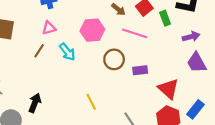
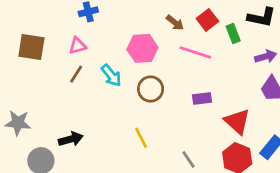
pink triangle: (49, 28) -> (77, 46), moved
brown circle: (114, 59) -> (151, 89), moved
black arrow: (35, 103) -> (71, 139), turned 54

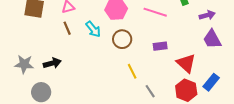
brown line: (76, 74) -> (67, 28), turned -56
yellow line: (141, 138) -> (132, 71), moved
black arrow: (71, 139) -> (52, 63), moved

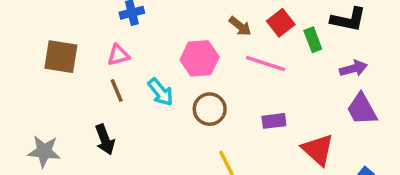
black arrow: (52, 63) -> (105, 140), moved, turned 84

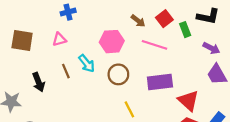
purple arrow: (353, 68) -> (211, 48), turned 42
brown line: (117, 90) -> (66, 71), moved
purple rectangle: (274, 121) -> (160, 82), size x1.6
black arrow: (105, 140) -> (39, 82), moved

